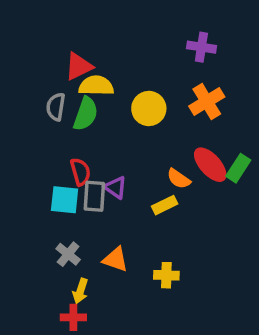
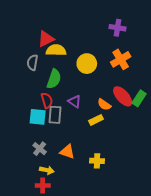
green semicircle: (86, 114) -> (54, 79), moved
purple triangle: (115, 187) -> (74, 101), moved
yellow arrow: (80, 291) -> (47, 170), turned -96

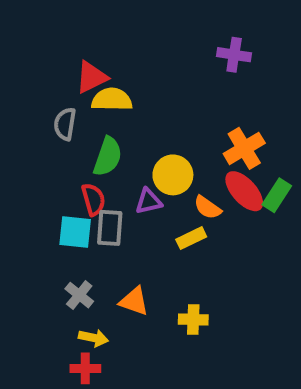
orange cross: (121, 59) -> (244, 148), moved
yellow circle: (87, 64) -> (173, 175), moved
purple triangle: (74, 101) -> (148, 201), turned -48

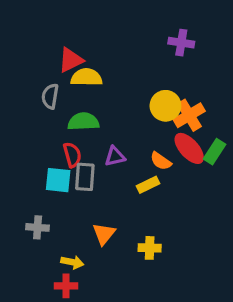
green semicircle: (108, 157) -> (83, 122), turned -112
yellow circle: (173, 175) -> (165, 106), moved
gray cross: (79, 295) -> (38, 227), moved, turned -35
orange triangle: (134, 301) -> (104, 234), turned 50

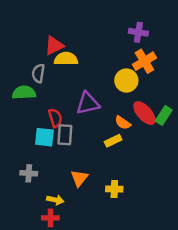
orange cross: (189, 115) -> (144, 61), moved
green semicircle: (83, 122) -> (24, 93), moved
purple triangle: (115, 156) -> (88, 103), moved, size x1.5

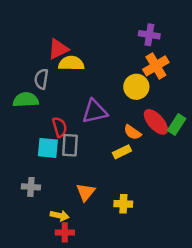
red cross: (50, 218) -> (65, 232), moved

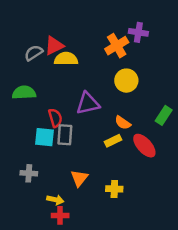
orange cross: (156, 66) -> (117, 46), moved
gray semicircle: (41, 79) -> (34, 53), moved, turned 48
red ellipse: (156, 122) -> (144, 146), moved

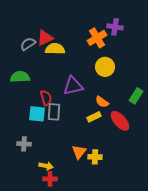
orange triangle: (79, 178) -> (79, 152), moved

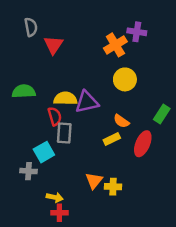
red triangle: (45, 38) -> (53, 45), turned -30
gray semicircle: (28, 44) -> (31, 27), moved, turned 112
yellow semicircle: (55, 49) -> (65, 98), moved
cyan square: (37, 114) -> (44, 152), moved, turned -36
red ellipse: (120, 121) -> (143, 144), turned 65

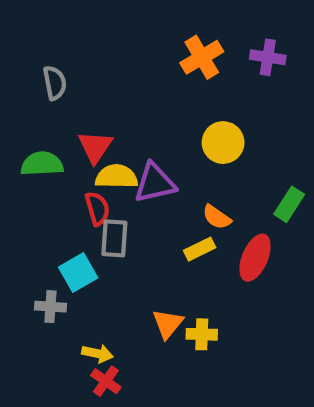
gray semicircle: (31, 27) -> (55, 83), moved
purple cross: (137, 32) -> (268, 57), moved
red triangle: (53, 45) -> (95, 147), moved
orange cross: (115, 45) -> (202, 57), moved
red cross: (59, 213) -> (106, 381), turned 35

